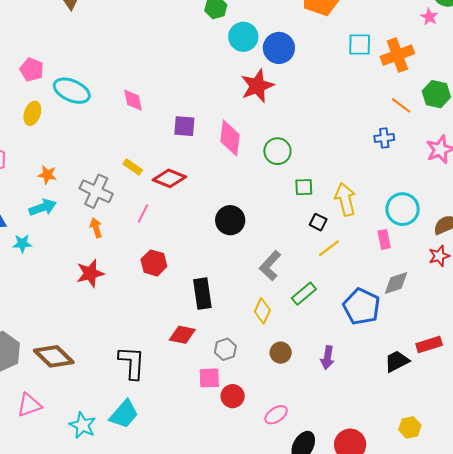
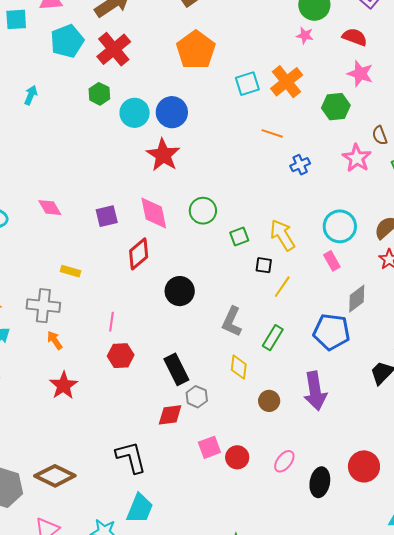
orange line: (401, 105) -> (272, 133), moved
red diamond: (169, 178) -> (139, 254), moved, turned -44
pink line: (143, 213) -> (111, 322), moved
gray hexagon: (225, 349) -> (197, 397), moved
purple arrow: (327, 358) -> (315, 391), size x1.6

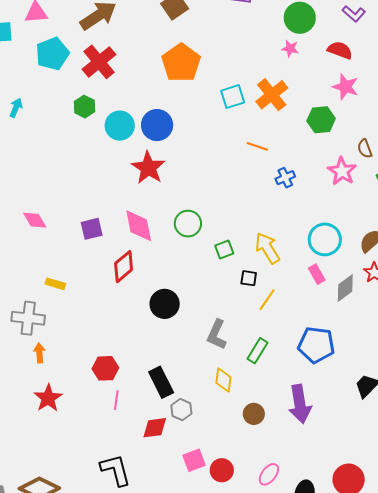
gray diamond: (357, 299) -> (345, 288), moved
pink line: (111, 322) -> (116, 400), moved
orange arrow: (55, 340) -> (39, 353), turned 30

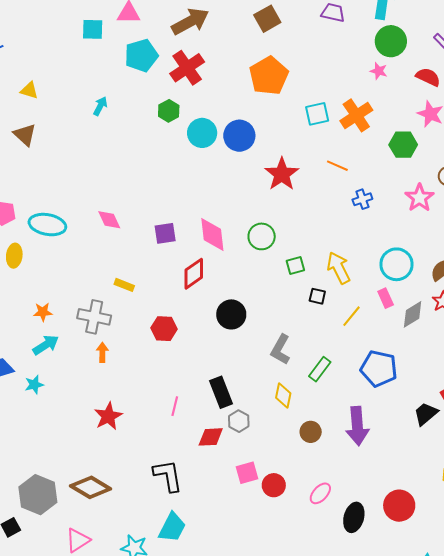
red star: (148, 168) -> (282, 174), moved
yellow line: (267, 300) -> (352, 316), moved
red hexagon: (105, 368) -> (164, 329), moved
red star: (48, 398) -> (108, 416), moved

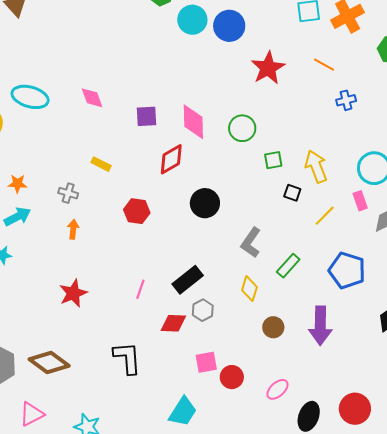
gray cross: (94, 317) -> (68, 193), size x0.6
black rectangle: (221, 392) -> (188, 280), turned 68
cyan trapezoid: (172, 527) -> (183, 412), moved

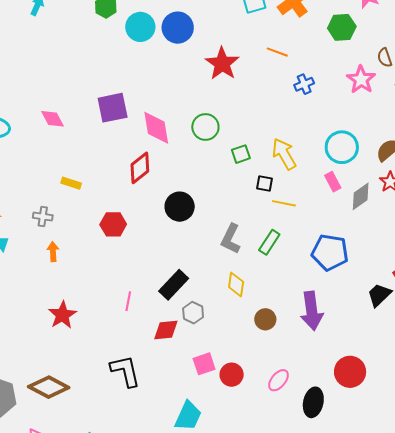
purple square: (147, 116) -> (113, 108), moved, size x1.4
yellow line: (325, 216) -> (284, 203), moved, turned 65
green rectangle: (288, 266) -> (269, 242), moved
red circle: (355, 409) -> (350, 372), moved

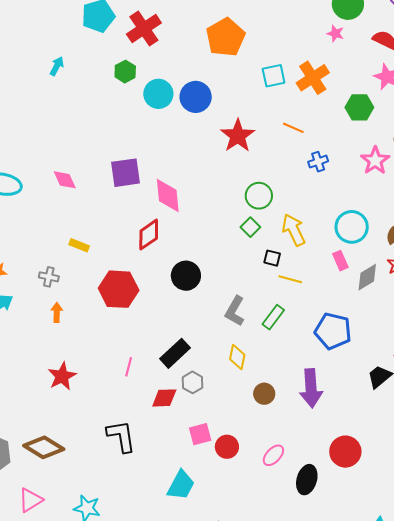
green circle: (205, 127) -> (259, 196), moved
green square: (241, 154) -> (250, 227), turned -30
red hexagon: (113, 224) -> (119, 289), size x1.5

